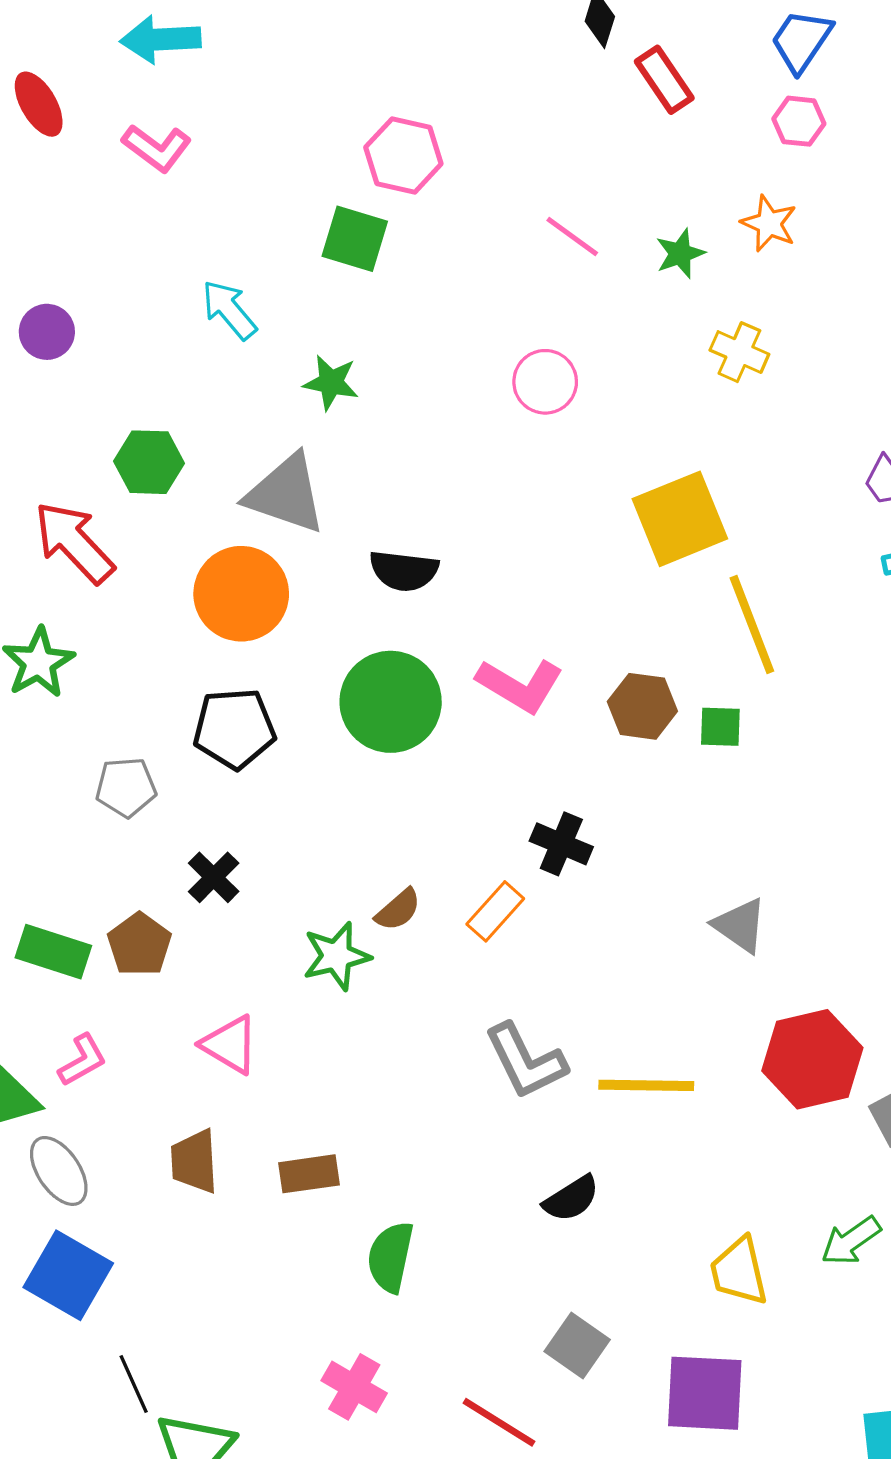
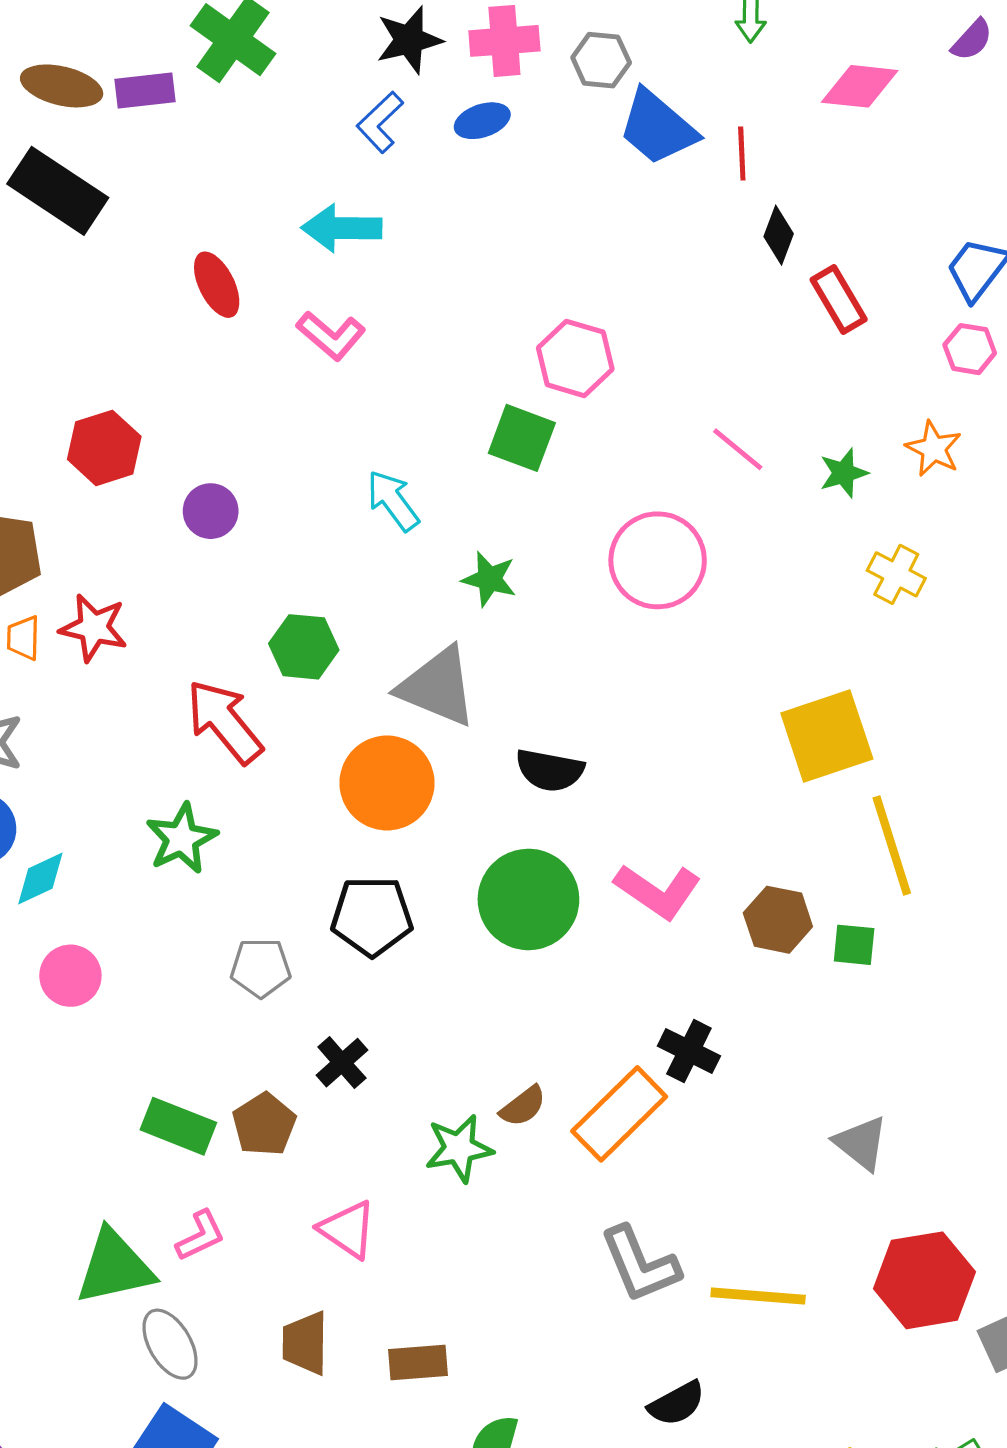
pink circle: (545, 382) -> (658, 560), moved, size x1.5
orange rectangle: (495, 911) -> (619, 1114), size x1.6

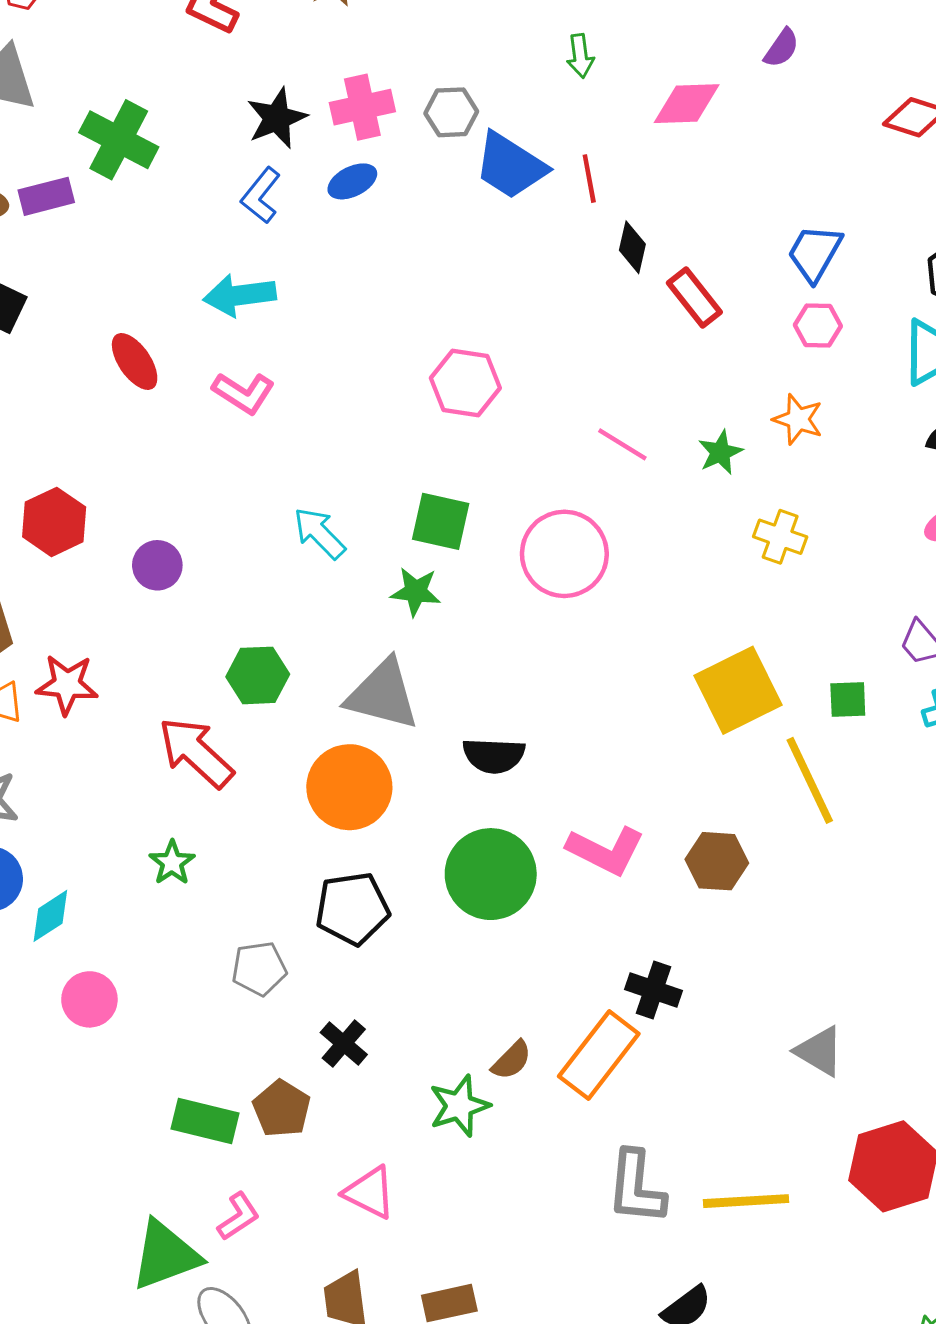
green square: (522, 438) -> (441, 521), moved
green star: (182, 839) -> (172, 863), size x0.7
green square: (854, 945) -> (848, 699), moved
gray L-shape: (640, 1264) -> (636, 1187), turned 36

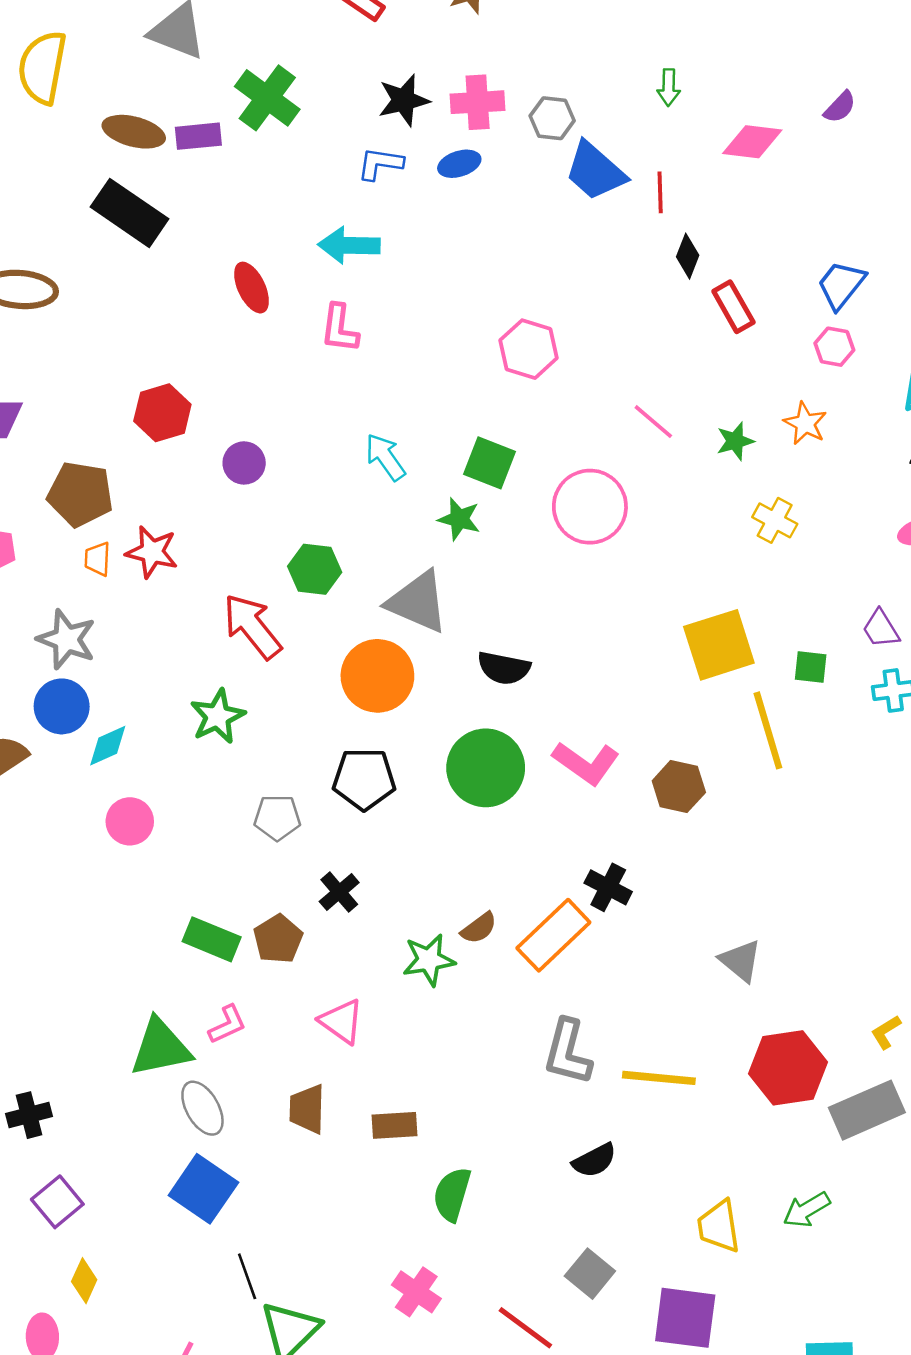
blue L-shape: (261, 196) -> (380, 164), turned 51
pink L-shape: (243, 393) -> (340, 328), turned 56
green star: (172, 863) -> (218, 716), size x1.4

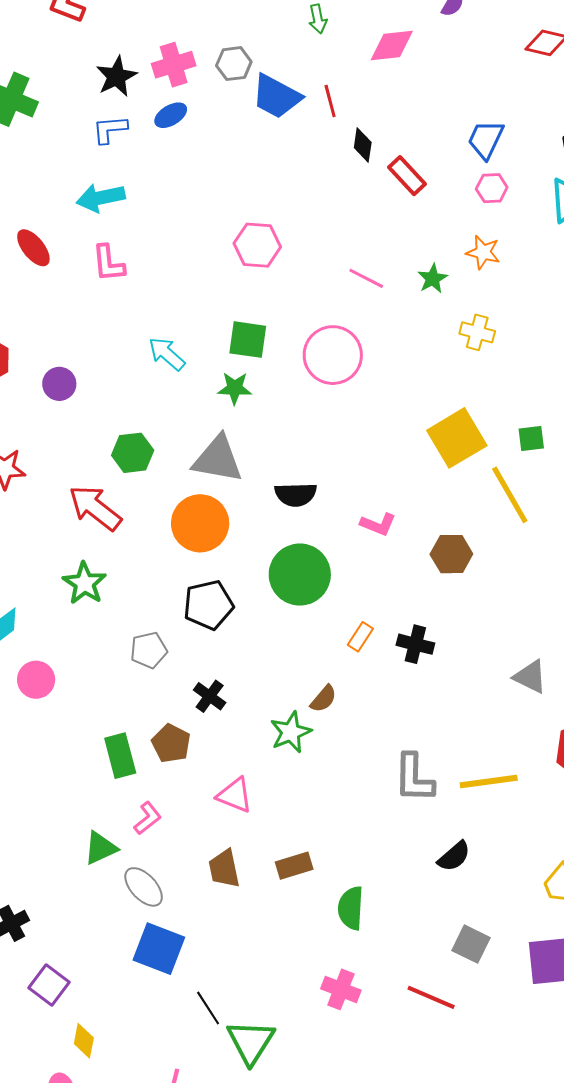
pink L-shape: (586, 763) -> (378, 524), moved, size x0.7
orange rectangle: (553, 935) -> (360, 637), moved, size x0.5
green rectangle: (212, 939) -> (120, 756), turned 66
green triangle: (160, 1048) -> (100, 848), size x0.7

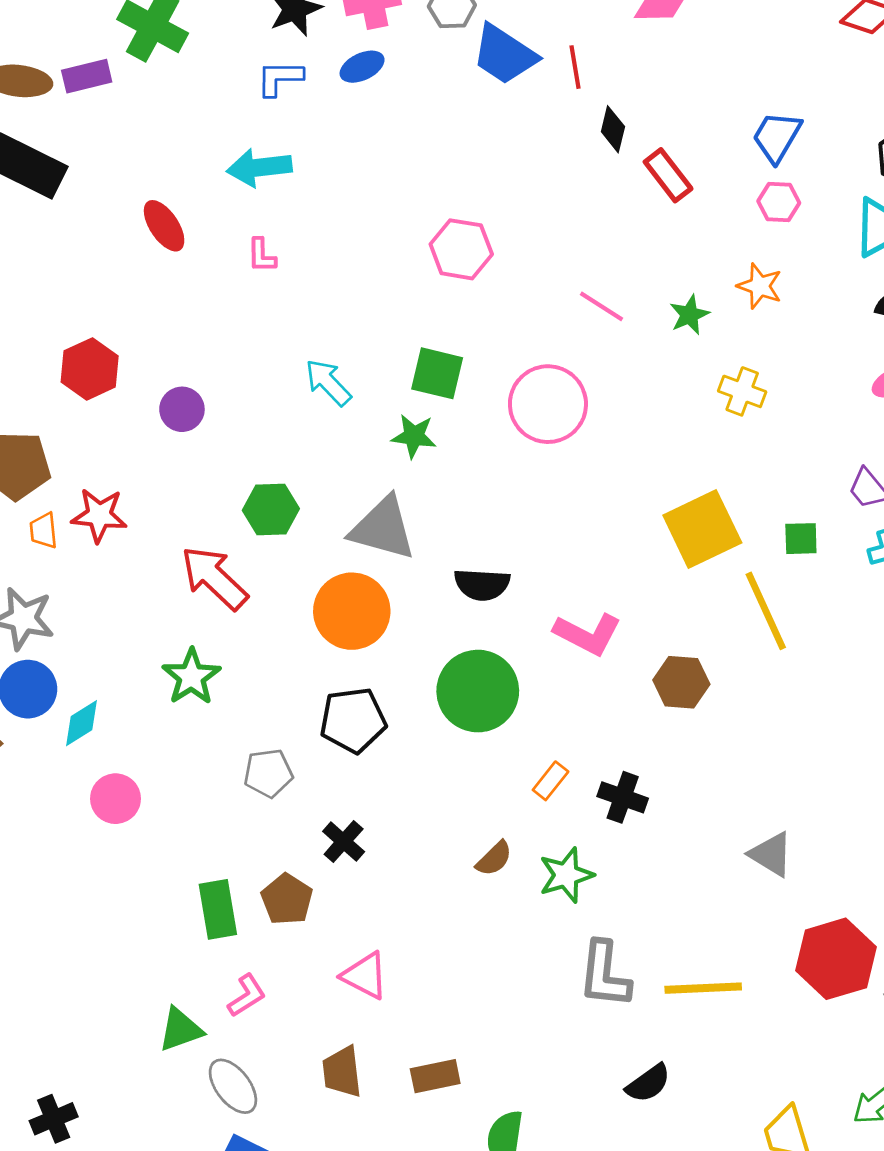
pink L-shape: (108, 263) -> (262, 255), size x0.7
pink L-shape: (378, 524) -> (588, 634), size x1.4
green star: (291, 732) -> (566, 875), moved

